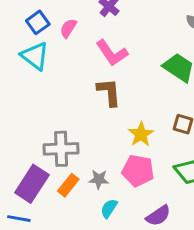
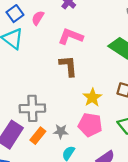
pink L-shape: (112, 53) -> (71, 36), turned 145

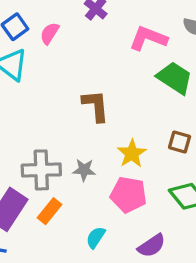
pink L-shape: (71, 36) -> (148, 38), moved
gray star: (61, 131) -> (84, 170), moved

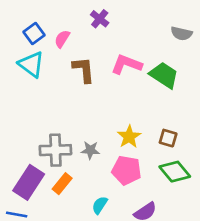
pink L-shape: (148, 38) -> (126, 64), moved
brown L-shape: (96, 106) -> (84, 70), moved
brown square: (180, 142) -> (168, 138), moved

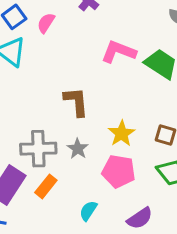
brown L-shape: (84, 70) -> (76, 102), moved
gray star: (90, 150) -> (78, 149), turned 30

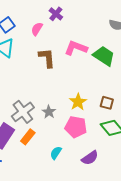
pink semicircle: (46, 23) -> (37, 29), moved
brown L-shape: (76, 102) -> (47, 58), moved
gray cross: (38, 149) -> (23, 112), turned -35

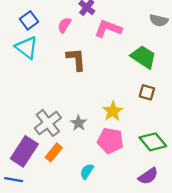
pink L-shape: (76, 48) -> (108, 29), moved
brown square: (107, 103) -> (147, 92), moved
purple semicircle: (90, 158) -> (148, 176), moved

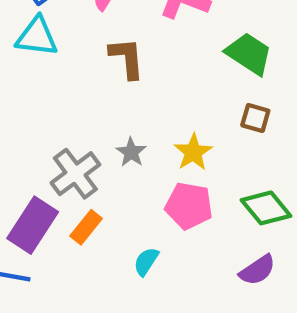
cyan triangle: (27, 48) -> (37, 37), turned -30
gray star: (79, 123) -> (131, 152), moved

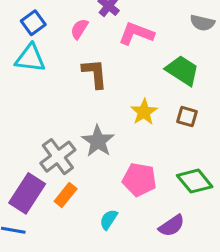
gray star: (131, 152) -> (98, 141), size x1.5
yellow star: (193, 152) -> (144, 112), moved
purple semicircle: (257, 270) -> (172, 226), moved

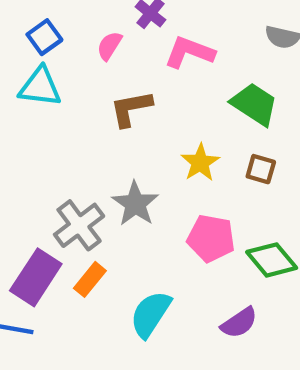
brown L-shape: (95, 74) -> (131, 109), turned -96
pink pentagon: (139, 180) -> (211, 238), moved
cyan semicircle: (109, 220) -> (150, 314), size x1.6

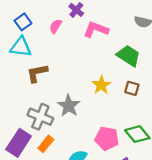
brown L-shape: (131, 109) -> (37, 73), moved
gray cross: (79, 225) -> (40, 117), turned -30
pink pentagon: (211, 238) -> (107, 138), moved

